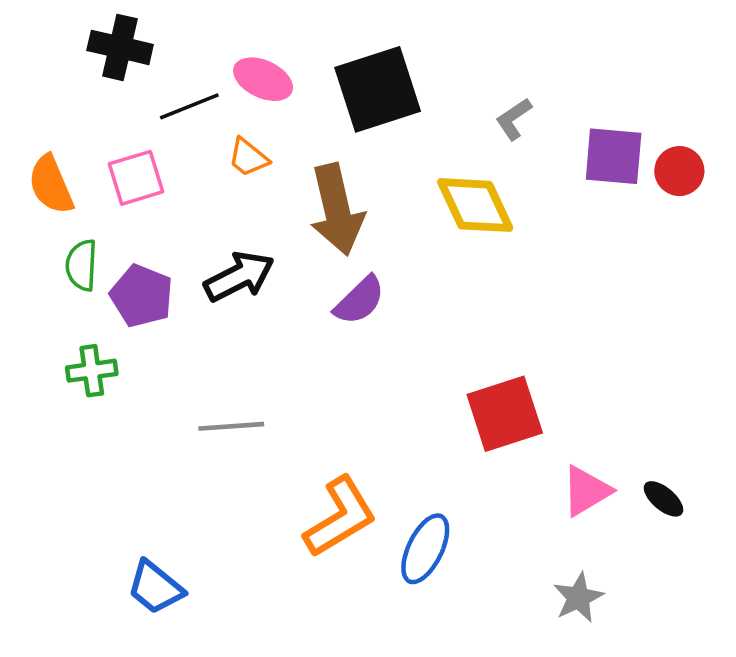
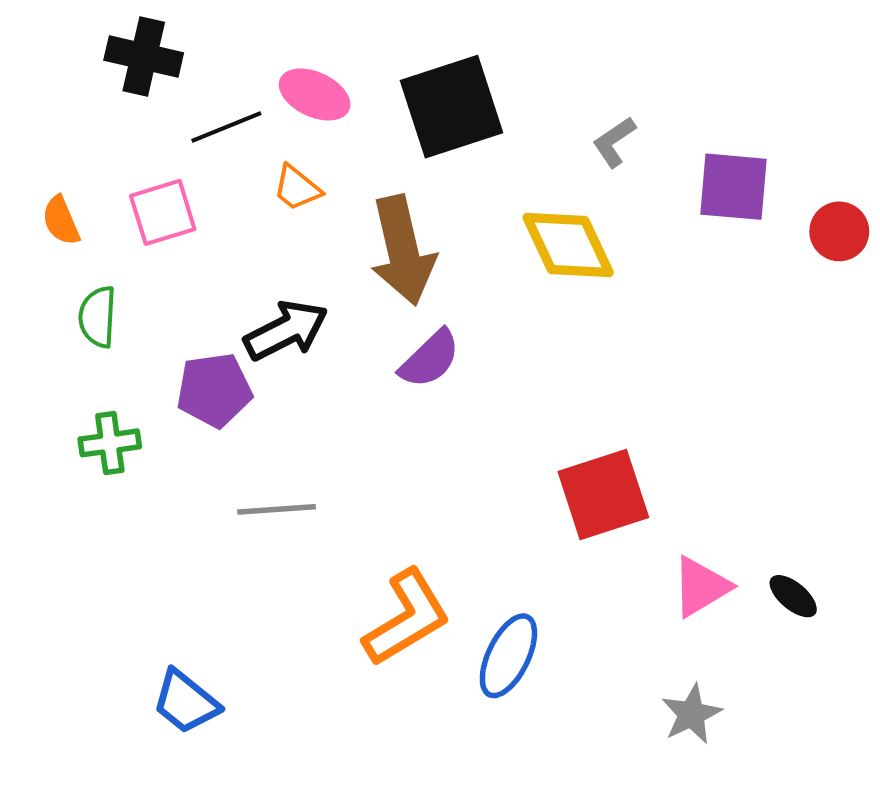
red circle: (679, 171) -> (839, 231), moved
orange semicircle: (51, 185) -> (61, 221), size x0.7
purple pentagon: (142, 296) -> (214, 390), moved, turned -30

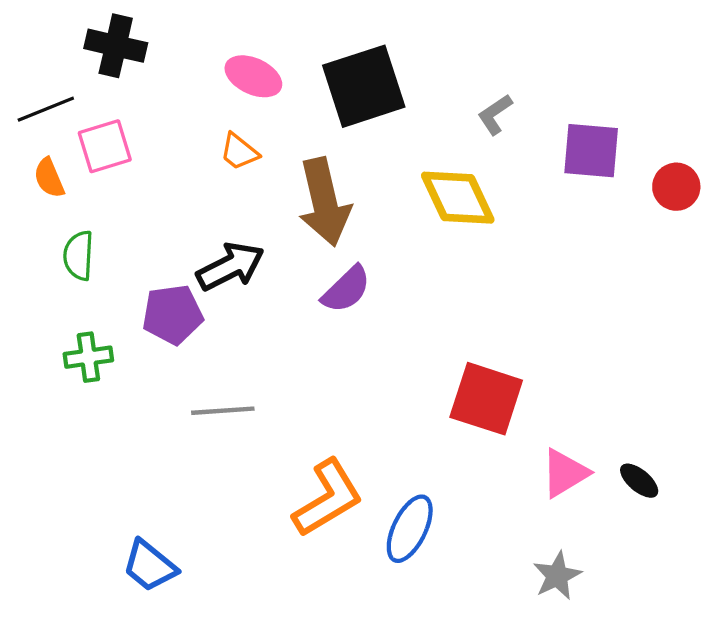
black line: (226, 127) -> (46, 109), moved
pink square: (163, 212) -> (105, 146), moved
red square: (603, 494) -> (486, 399), turned 36

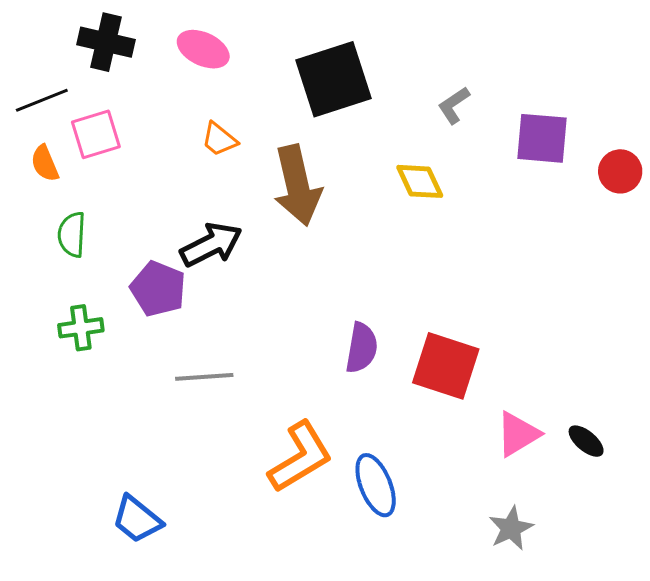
pink ellipse: (253, 76) -> (203, 49), moved
yellow diamond: (458, 198) -> (420, 181), size x0.7
purple semicircle: (346, 289) -> (362, 348), moved, turned -36
purple pentagon: (173, 315) -> (158, 289), turned 30
blue ellipse: (410, 529) -> (376, 485), turned -48

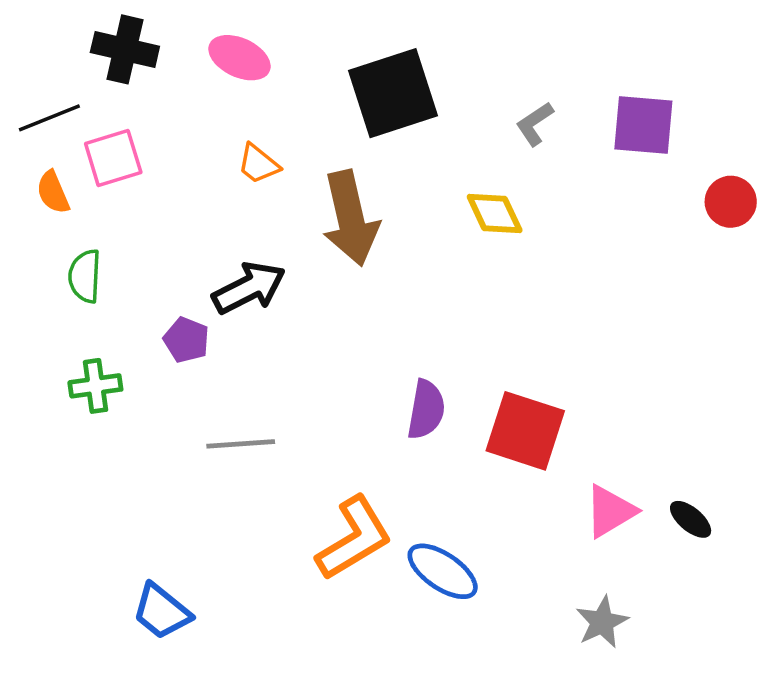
purple square: (542, 138) -> (643, 125), moved
purple pentagon: (158, 289) -> (186, 340), size x0.7
blue ellipse: (376, 485) -> (443, 571), turned -34

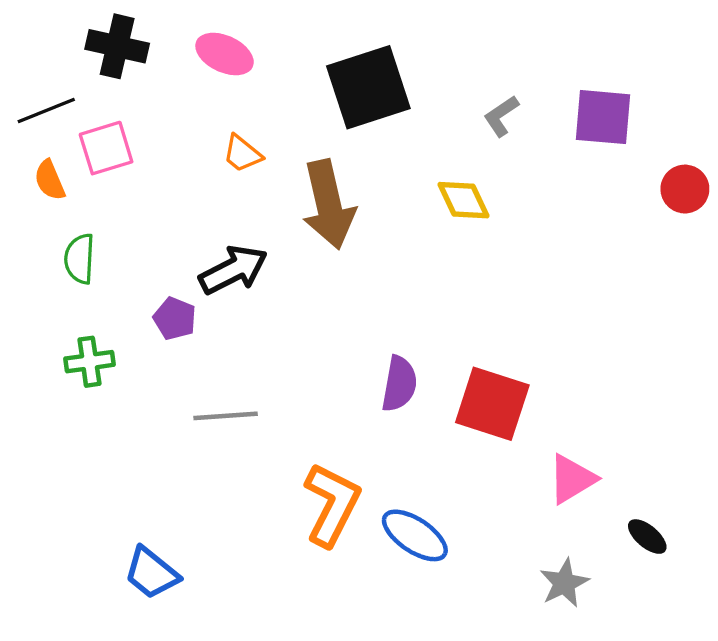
black ellipse: (691, 519) -> (647, 537), moved
orange L-shape: (354, 538) -> (332, 504), turned -32

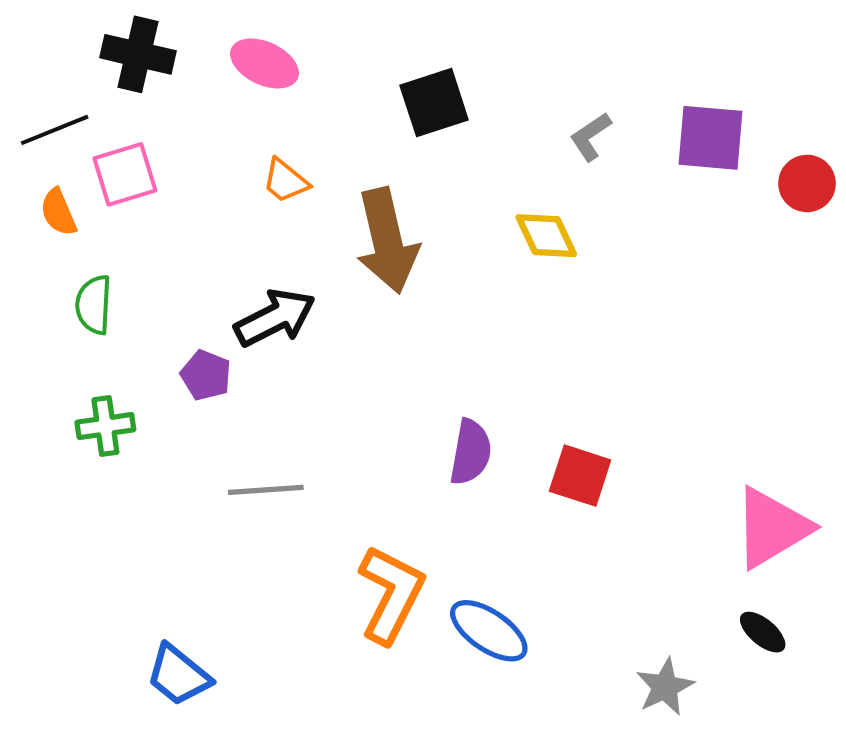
black square: (368, 87) -> (434, 103), size x0.7
red circle: (685, 189) -> (807, 183), moved
red square: (492, 404) -> (580, 476), size x0.7
pink triangle: (572, 479) -> (772, 528), moved, size x1.4

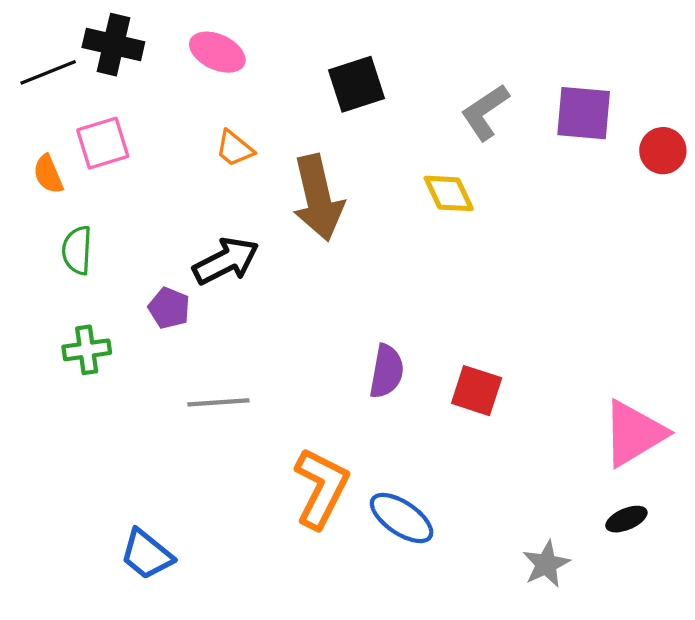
black line: (55, 130) -> (48, 72), moved
gray L-shape: (591, 137) -> (485, 112), size x1.4
black ellipse: (763, 632) -> (626, 519), turned -63

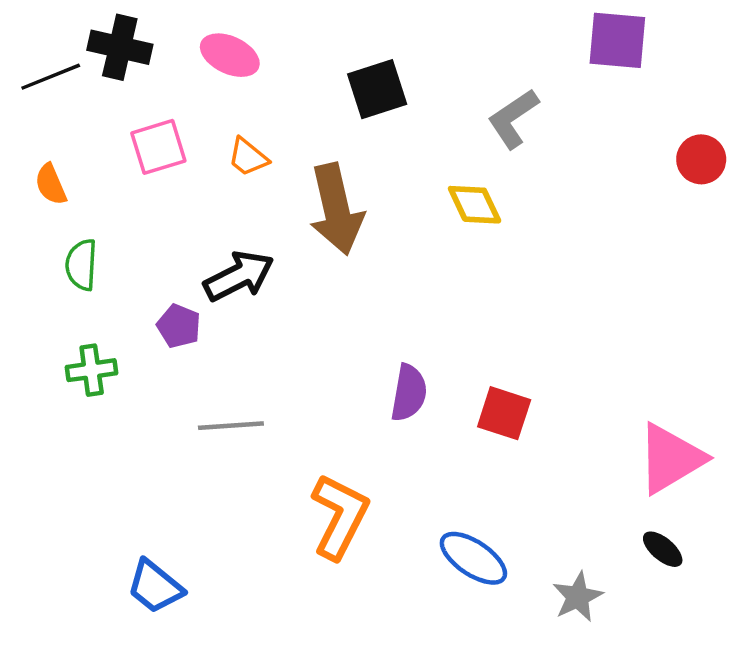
purple square: (584, 113) -> (617, 40), moved
pink square: (103, 143) -> (158, 147), moved
blue ellipse: (402, 518) -> (473, 558), moved
black ellipse: (626, 519) -> (663, 549), turned 63

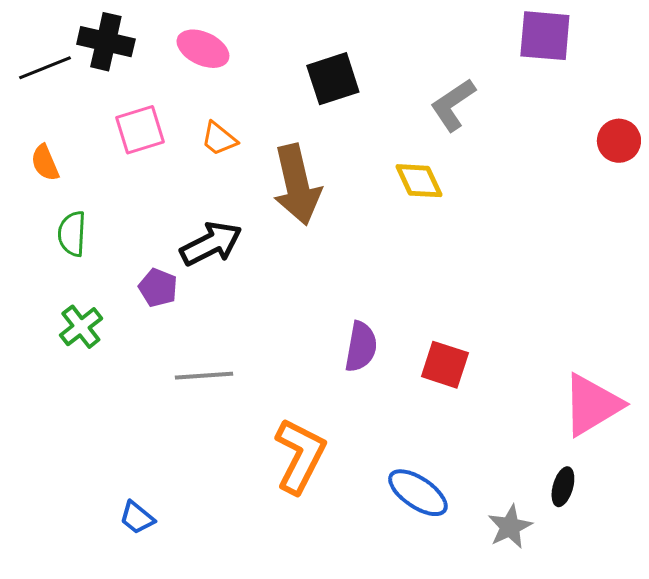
green cross: (92, 370) -> (81, 327), turned -30
black ellipse: (663, 549) -> (563, 487), moved, turned 66
blue trapezoid: (155, 587) -> (137, 518), size x0.7

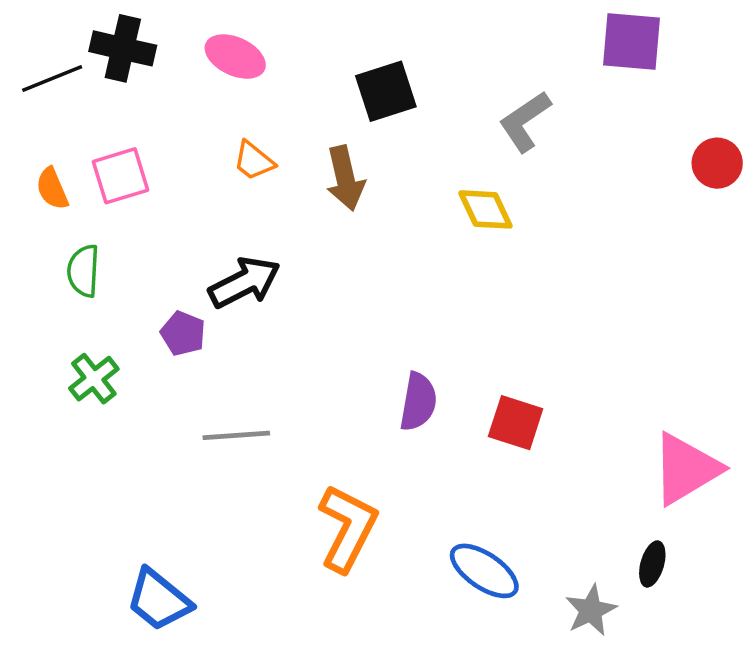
pink square: (140, 130) -> (120, 176), moved
brown arrow: (297, 185) -> (345, 178), moved, size x0.7
blue trapezoid: (137, 518) -> (159, 600), size x1.6

